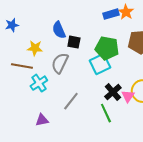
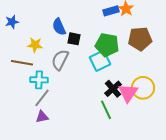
cyan cross: (39, 83) -> (39, 80), turned 36
pink triangle: (128, 96) -> (128, 93), size x1.5
gray line: (71, 101) -> (42, 98), moved

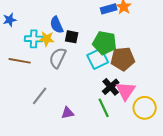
brown pentagon: (140, 39) -> (123, 59), moved
yellow star: (35, 45) -> (47, 39), moved
cyan cross: (39, 80) -> (34, 39), moved
yellow circle: (143, 88) -> (145, 108), moved
purple triangle: (42, 117) -> (68, 113), moved

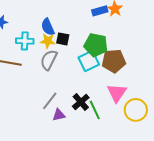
yellow star: (47, 39) -> (48, 41), moved
black cross: (111, 87) -> (81, 102), moved
gray line: (40, 96) -> (50, 101), moved

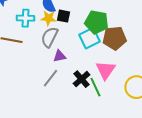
pink triangle: (117, 93) -> (106, 70), moved
purple triangle: (59, 115) -> (60, 56), moved

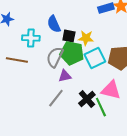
yellow star: (48, 18) -> (86, 38), moved
green pentagon: (96, 22) -> (72, 53), moved
pink triangle: (106, 70) -> (111, 90), turned -50

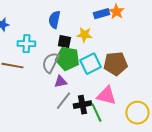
blue semicircle: (54, 24) -> (54, 20), moved, turned 36
yellow star: (86, 38) -> (84, 35), moved
gray line: (56, 98) -> (63, 101), moved
black cross: (87, 99) -> (82, 105), turned 30

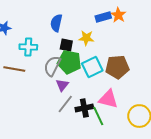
purple triangle: (60, 82) -> (62, 85), turned -40

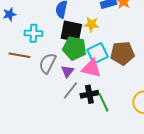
black square: (66, 45) -> (71, 31), size x1.6
gray semicircle: (52, 66) -> (47, 63), moved
pink triangle: (108, 99) -> (91, 68), moved

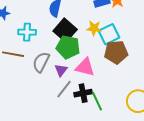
yellow star: (91, 24) -> (94, 28), moved
black square: (71, 31) -> (65, 30), turned 30
cyan square: (97, 53) -> (109, 34), moved

